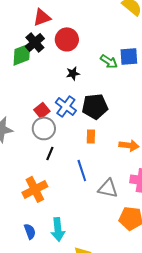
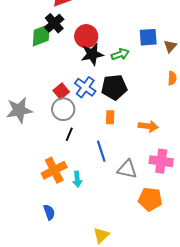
red circle: (67, 39) -> (86, 36), moved
green arrow: (109, 61) -> (120, 54), moved, turned -54
black star: (73, 73) -> (92, 54), size x1.6
cyan arrow: (58, 229) -> (77, 179), moved, size x0.7

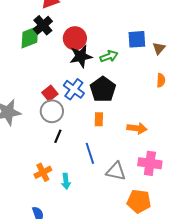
black pentagon: (114, 87) -> (103, 89), turned -30
orange cross: (54, 170) -> (43, 172), size x0.7

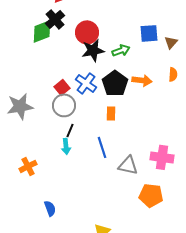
orange arrow: (137, 128) -> (142, 80), moved
orange cross: (43, 172) -> (28, 166), moved
cyan arrow: (66, 181) -> (66, 146), moved

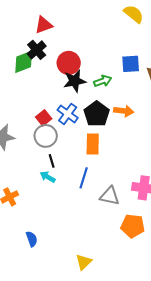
orange rectangle: (111, 113) -> (93, 144), size x1.5
black line: (70, 130) -> (52, 161), turned -40
cyan arrow: (66, 146) -> (48, 177), turned 126
blue line: (102, 147) -> (84, 178), turned 35

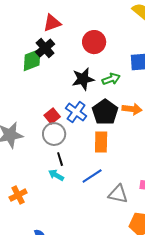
red circle: (69, 63) -> (94, 42), moved
blue line: (84, 178) -> (92, 176), turned 40

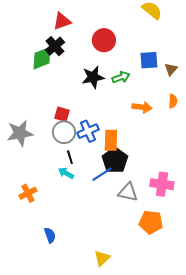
blue cross: (76, 112) -> (88, 131), moved, turned 30
black pentagon: (105, 112) -> (115, 160), moved
red square: (52, 116) -> (62, 114), turned -35

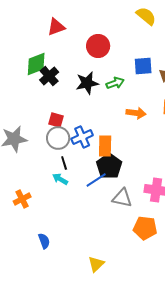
black cross: (55, 46) -> (49, 76), moved

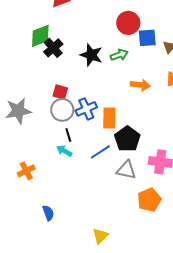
red circle: (98, 46) -> (128, 23), moved
black star: (87, 83) -> (91, 55), turned 30
black pentagon: (109, 166) -> (127, 139), moved
orange pentagon: (145, 228) -> (149, 200), turned -30

